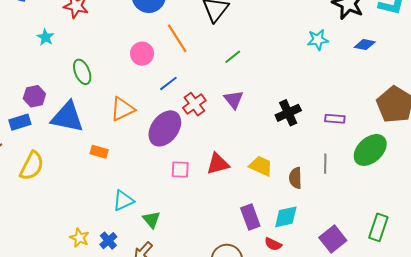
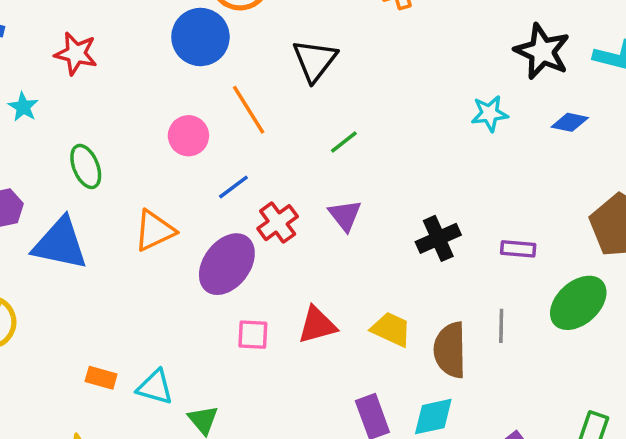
orange rectangle: (99, 152) -> (101, 378), moved
brown semicircle: (295, 178) -> (450, 350), size x1.5
cyan triangle: (123, 201) -> (155, 387), turned 40

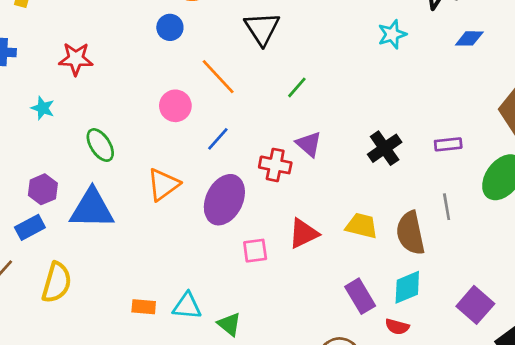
blue circle: (200, 37) -> (170, 27), size x0.6
cyan star: (490, 114) -> (392, 34), moved
red cross: (278, 223) -> (275, 165), moved, turned -32

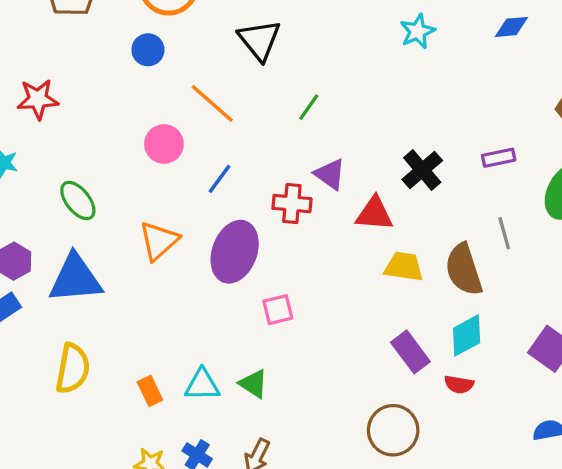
red triangle: (304, 234) -> (374, 214), moved, turned 36
yellow semicircle: (57, 283) -> (73, 368), moved
orange rectangle: (144, 307) -> (150, 391), turned 65
green triangle: (229, 324) -> (253, 384), moved

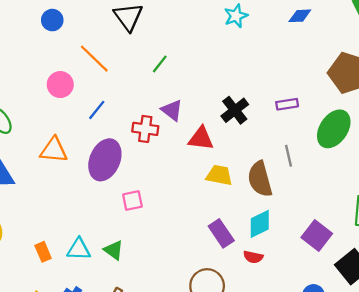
orange triangle: (159, 241) -> (54, 150), turned 44

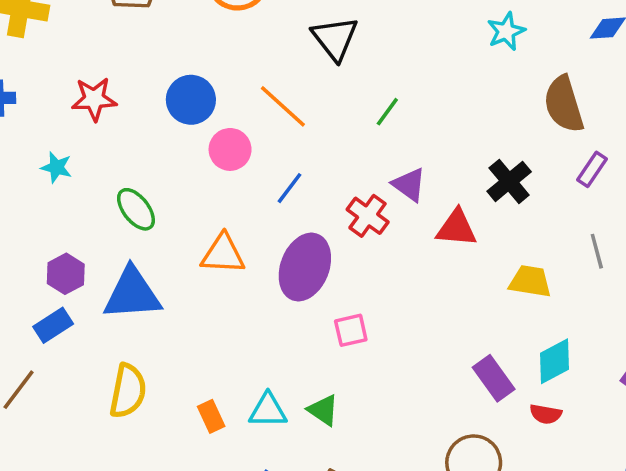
blue circle: (52, 20) -> (191, 100), moved, size x1.4
purple rectangle: (287, 104) -> (592, 169), turned -45
red cross: (145, 129) -> (368, 216), turned 30
yellow trapezoid: (219, 175) -> (530, 281), moved
brown semicircle: (260, 179) -> (564, 104), moved

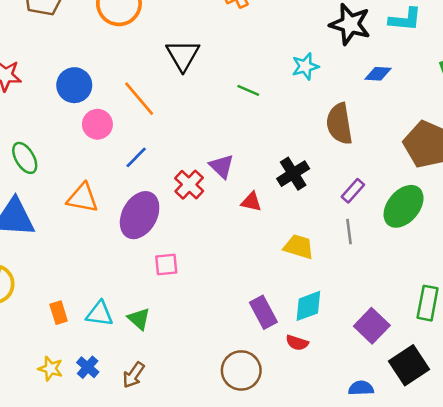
green line: (387, 112) -> (248, 90), moved, turned 70
purple rectangle: (592, 169) -> (353, 191), moved
red triangle: (457, 228) -> (251, 202), size x0.7

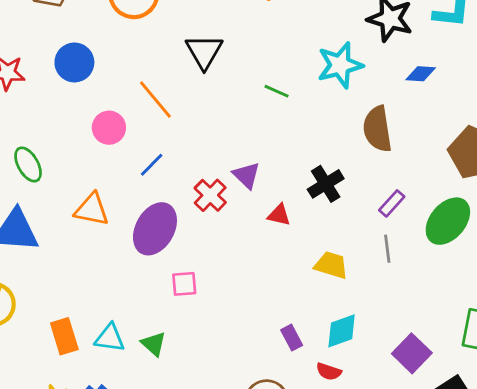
cyan star: (305, 66) -> (340, 65), size x1.5
blue circle: (74, 85) -> (74, 62), moved
purple rectangle: (263, 312) -> (292, 338), size x0.7
orange rectangle: (59, 313) -> (64, 336), size x1.4

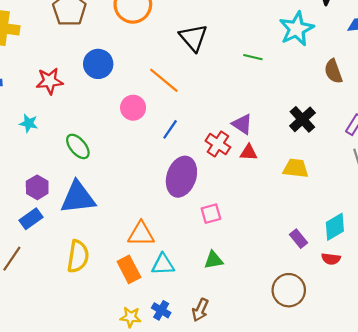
brown semicircle: (377, 129) -> (333, 71), size x0.7
orange triangle: (92, 209) -> (141, 234), moved
red triangle: (279, 215) -> (249, 152), moved
yellow trapezoid: (331, 265) -> (296, 168), moved
green triangle: (154, 344) -> (214, 260), moved, turned -42

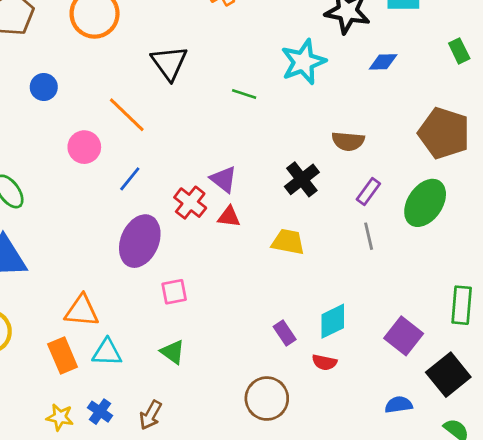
blue circle: (98, 64) -> (44, 87), size x0.7
brown semicircle: (333, 71) -> (348, 141), moved, turned -70
green triangle: (214, 260) -> (173, 352), turned 42

